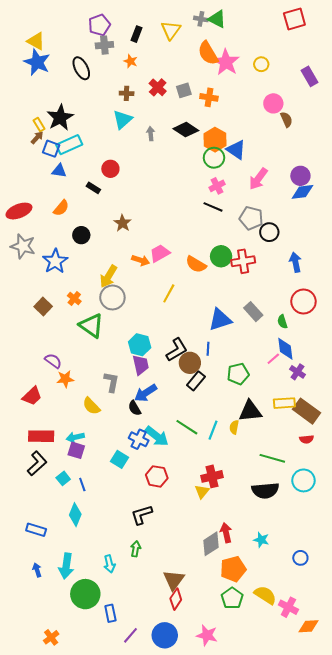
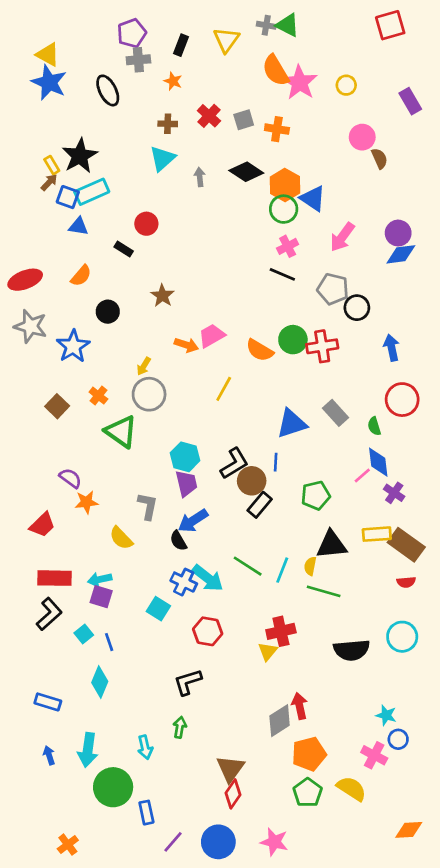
yellow arrow: (108, 276) -> (144, 366), size x0.6
green line: (272, 458) -> (324, 591), moved
cyan star: (261, 540) -> (386, 715), moved
pink cross: (288, 607) -> (374, 755), moved

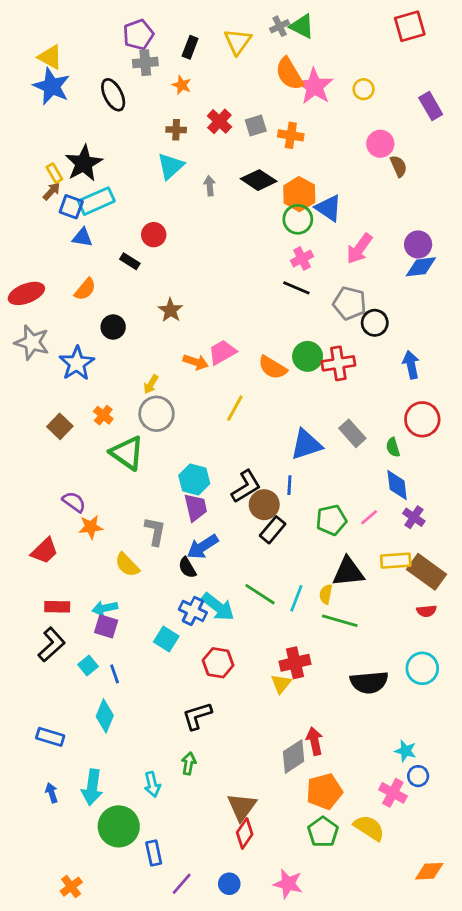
gray cross: (266, 25) -> (280, 26), turned -36
pink line: (362, 475) -> (369, 517), moved
red rectangle: (54, 578) -> (57, 607), size x0.7
blue circle: (218, 842) -> (229, 884), size x0.6

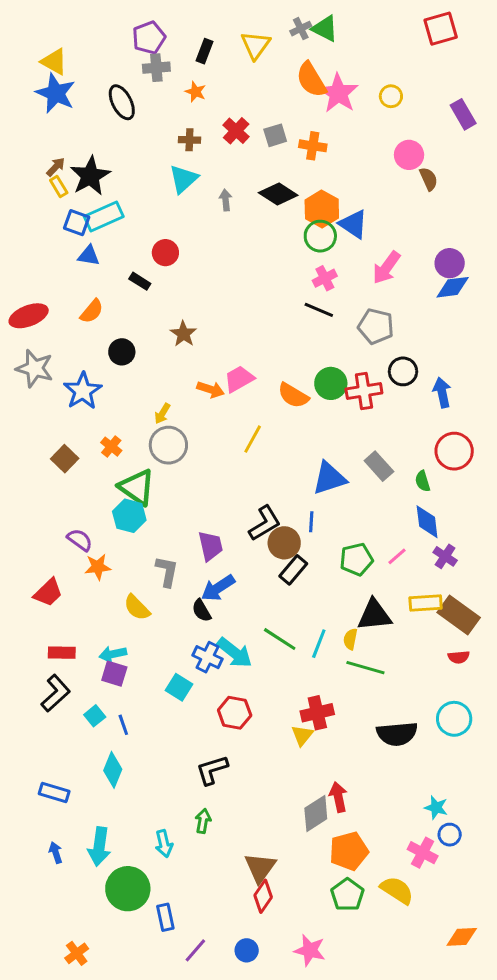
brown arrow: (52, 191) -> (56, 167), moved
black circle: (375, 323) -> (403, 371), moved
cyan hexagon: (194, 479) -> (129, 516), moved

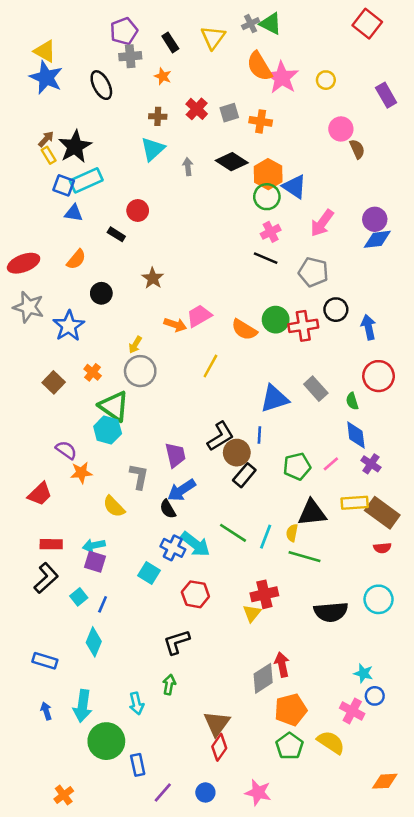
red square: (441, 29) -> (367, 24), turned -36
black rectangle: (205, 51) -> (170, 42), turned -54
blue line: (123, 725) -> (103, 604), turned 42

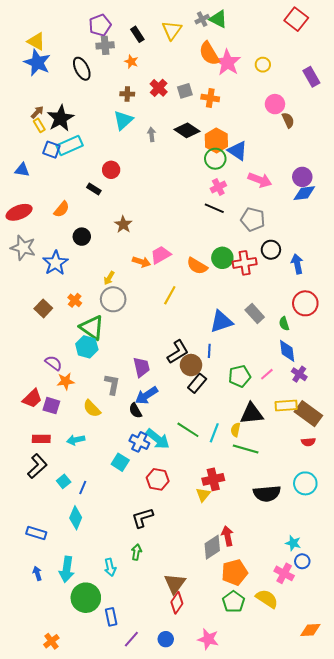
blue triangle: (74, 213) -> (22, 170), moved
pink arrow: (322, 223) -> (260, 180), turned -105
purple square: (95, 562) -> (51, 406), moved

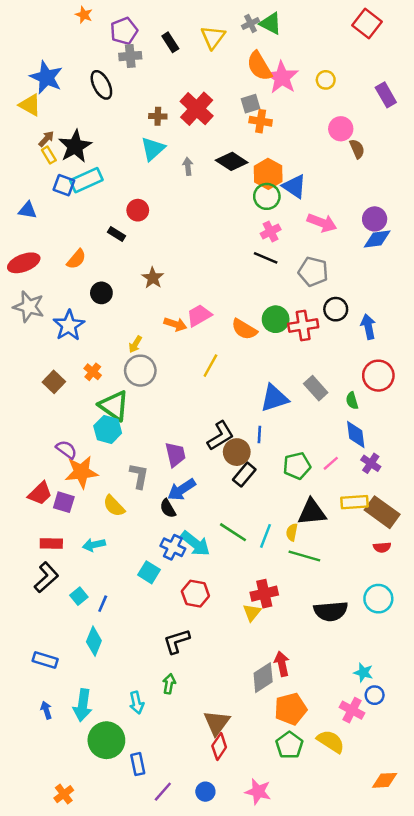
yellow triangle: (36, 41) -> (30, 105), moved
orange star: (131, 62) -> (84, 15), moved
red cross: (159, 88) -> (197, 109), size x1.5
gray square: (185, 91) -> (251, 104), moved
orange star: (66, 381) -> (81, 472), size x1.5

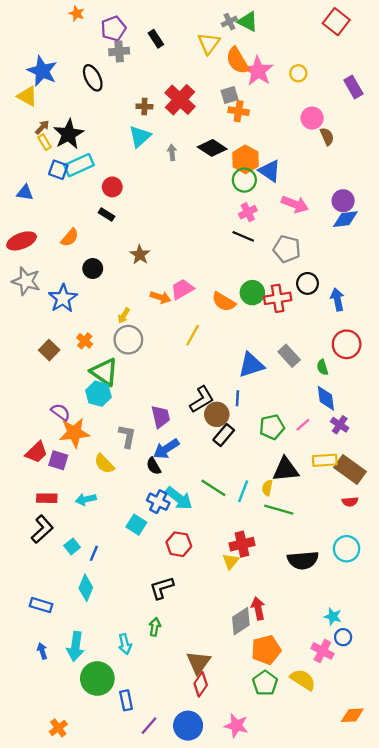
yellow triangle: (213, 37) -> (209, 43), moved
red circle: (138, 210) -> (112, 187), moved
blue circle: (205, 792) -> (188, 726), size x1.6

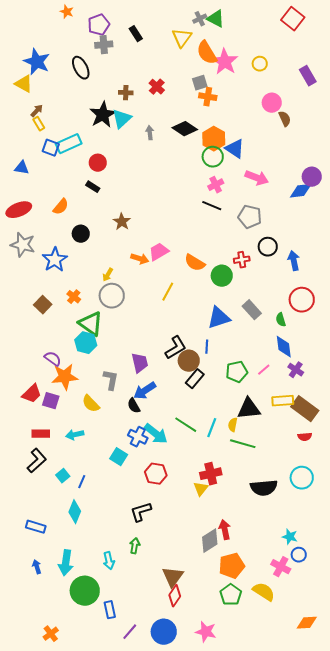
red cross: (180, 100) -> (157, 87), size x0.6
black star: (69, 134) -> (103, 115), moved
purple circle: (343, 201) -> (312, 177), moved
green circle: (252, 293) -> (222, 276), moved
red cross: (278, 298) -> (242, 260), size x0.7

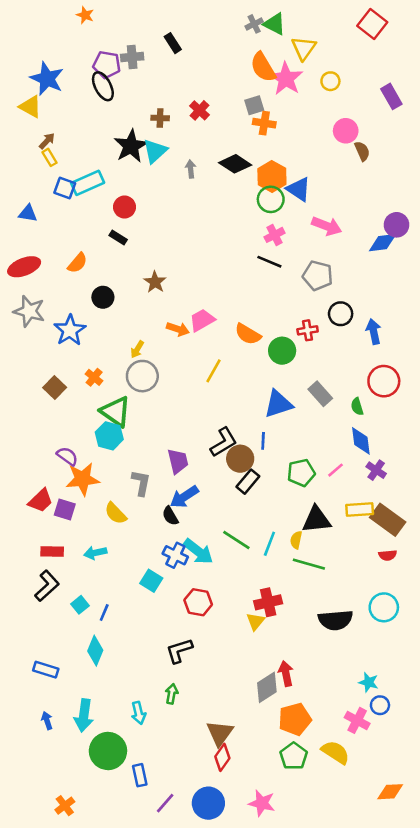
purple pentagon: (99, 25) -> (107, 65), moved, turned 30
yellow triangle: (182, 38) -> (304, 48), moved

